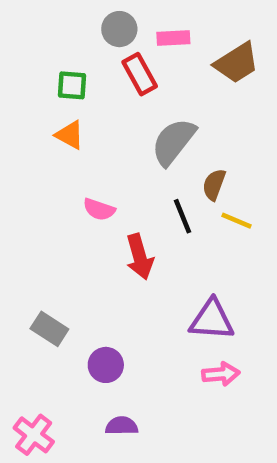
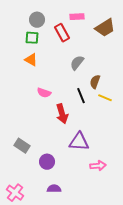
gray circle: (119, 29) -> (37, 20), moved
gray semicircle: (173, 142) -> (77, 63), size x0.7
purple triangle: (212, 320) -> (79, 142), moved

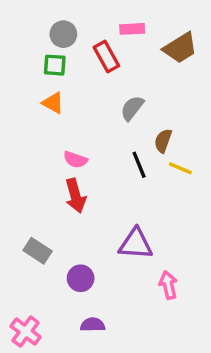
red arrow: (62, 114) -> (75, 196), moved
pink arrow: (98, 166) -> (168, 285), turned -98

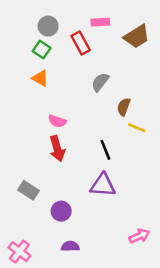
green square: (55, 65) -> (42, 50), turned 30
black line: (139, 165) -> (105, 150), moved
pink arrow: (168, 285) -> (139, 236), moved, turned 78

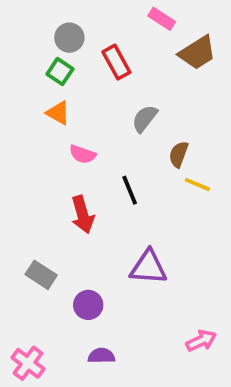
pink rectangle: (100, 22) -> (162, 19), moved, turned 36
pink semicircle: (57, 121) -> (83, 154), moved
black line: (105, 150) -> (130, 190), moved

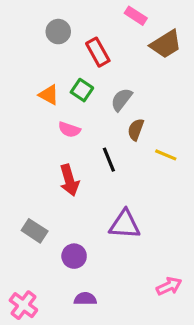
green square: (60, 71) -> (82, 90), moved
brown semicircle: (179, 154) -> (136, 130), moved

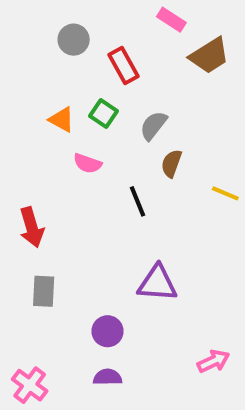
yellow line: (166, 155) -> (225, 193), moved
red arrow: (69, 180) -> (32, 227), moved
gray rectangle: (35, 231) -> (44, 291), turned 60
purple circle: (74, 256) -> (108, 331), moved

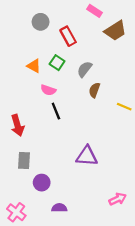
black line: (137, 201) -> (56, 111), moved
purple circle: (108, 331) -> (42, 183), moved

